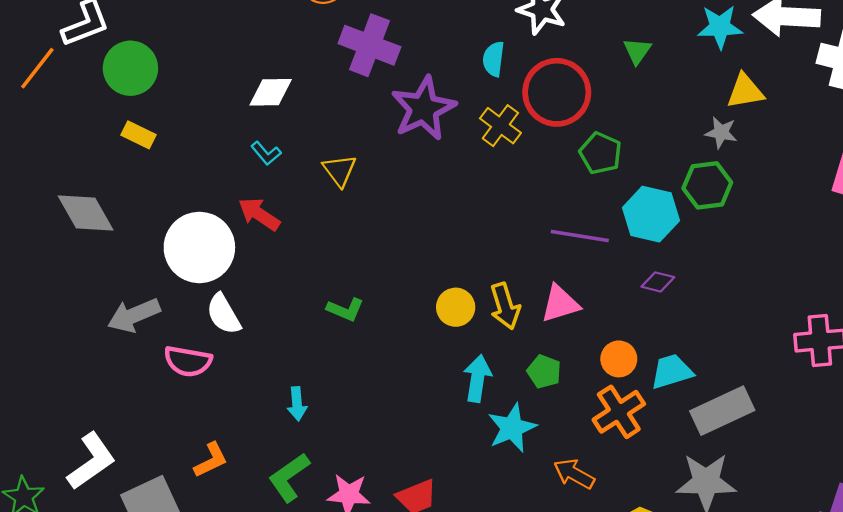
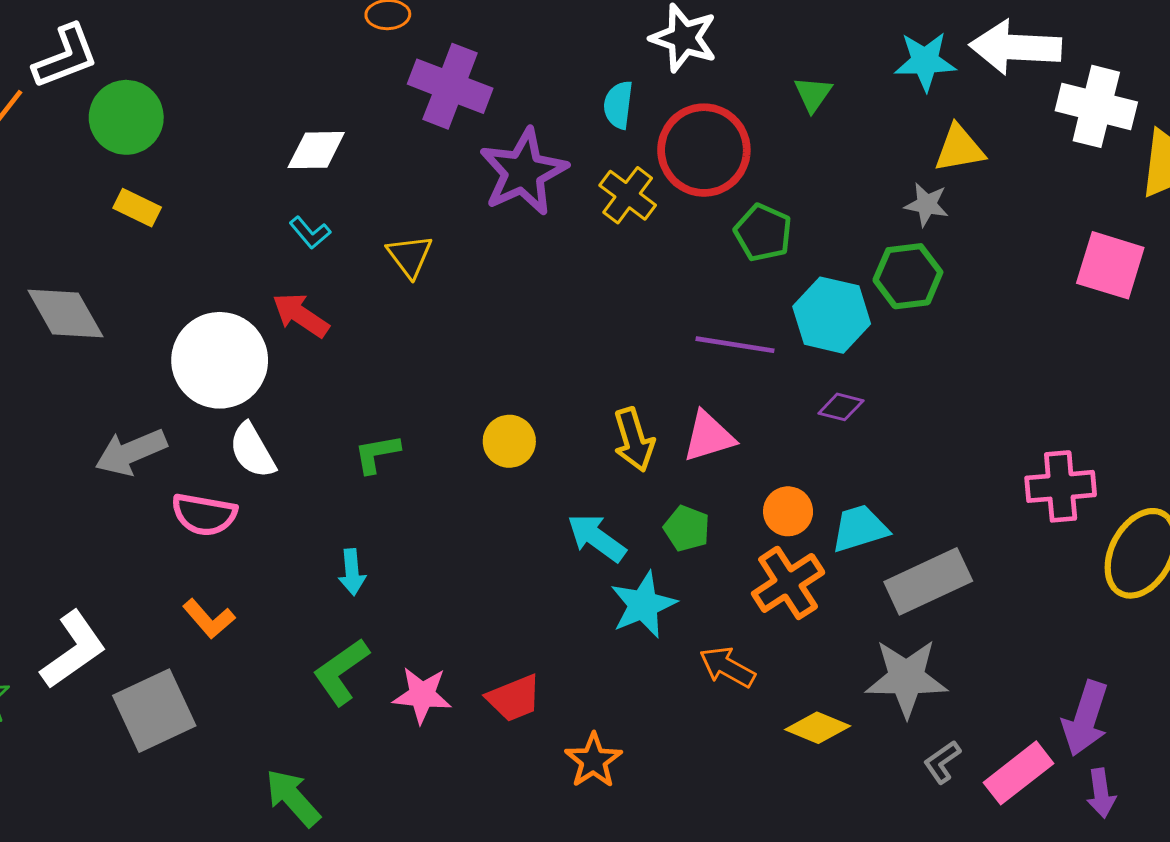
yellow circle: (456, 307) -> (509, 441), moved
green L-shape: (345, 310) -> (377, 454), moved, turned 147
cyan arrow: (477, 378) -> (596, 538), turned -63
orange L-shape: (211, 460) -> (209, 619), moved, turned 75

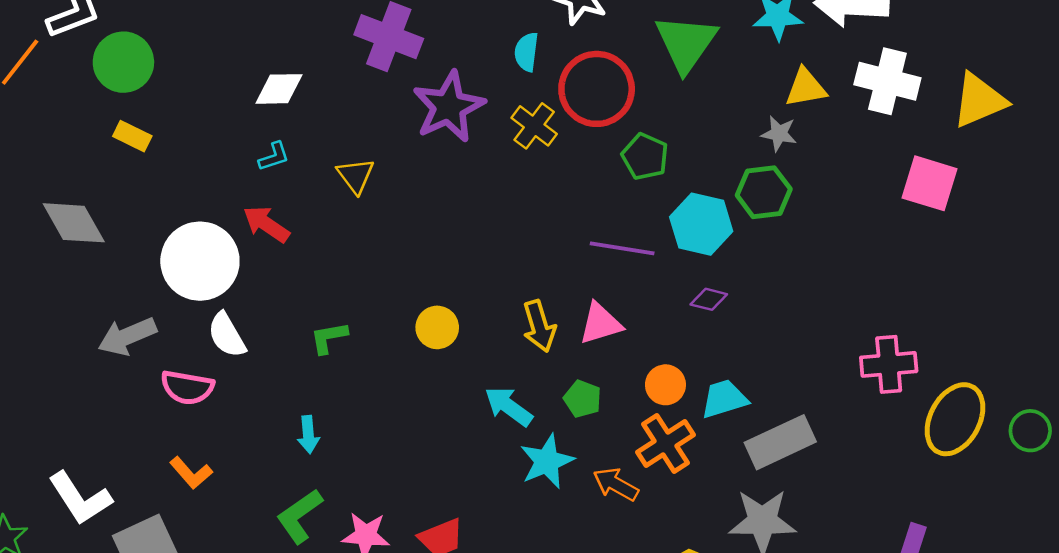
green triangle: (813, 94) -> (686, 43), size x2.0
white cross: (1096, 106) -> (887, 81), moved
cyan L-shape: (310, 233) -> (274, 157), turned -68
white L-shape: (73, 650) -> (80, 498), turned 92
orange arrow: (727, 667) -> (616, 484), moved

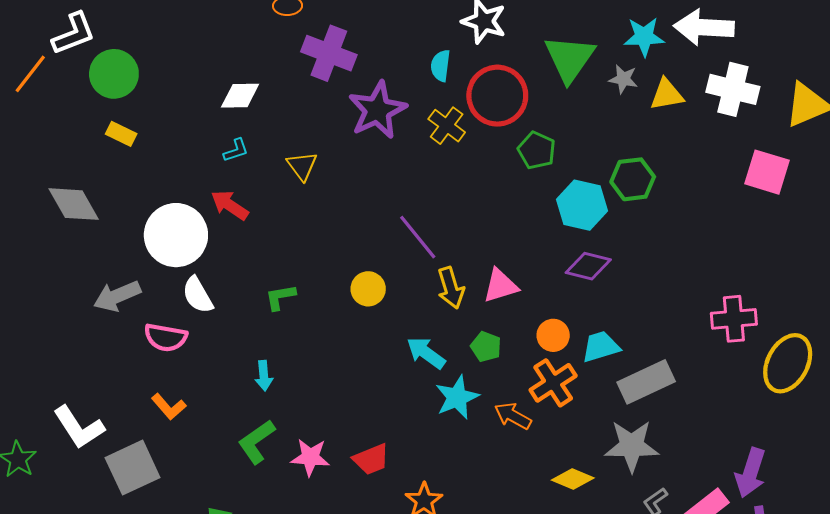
gray star: (779, 134) -> (623, 79), moved
purple line: (622, 248) -> (418, 237), moved, turned 42
purple diamond: (709, 299) -> (588, 266), size x1.5

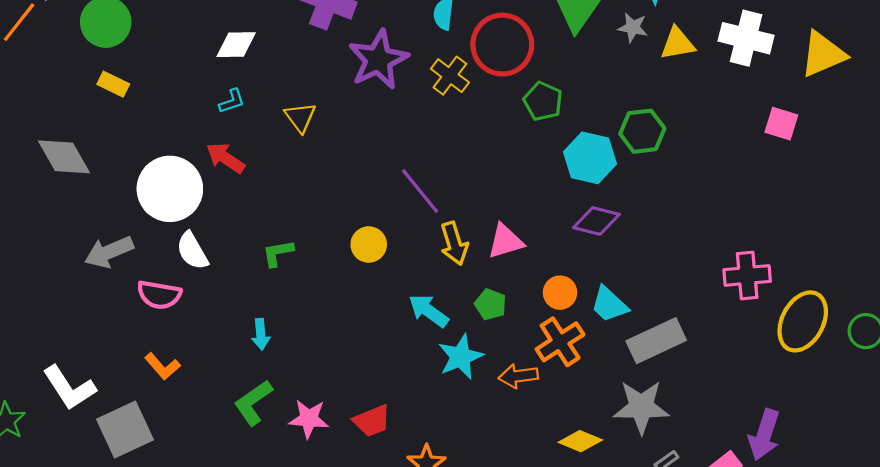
pink square: (767, 172) -> (781, 124), size x0.7
cyan trapezoid: (601, 347) -> (609, 304), turned -120
orange arrow: (513, 416) -> (518, 376), turned -36

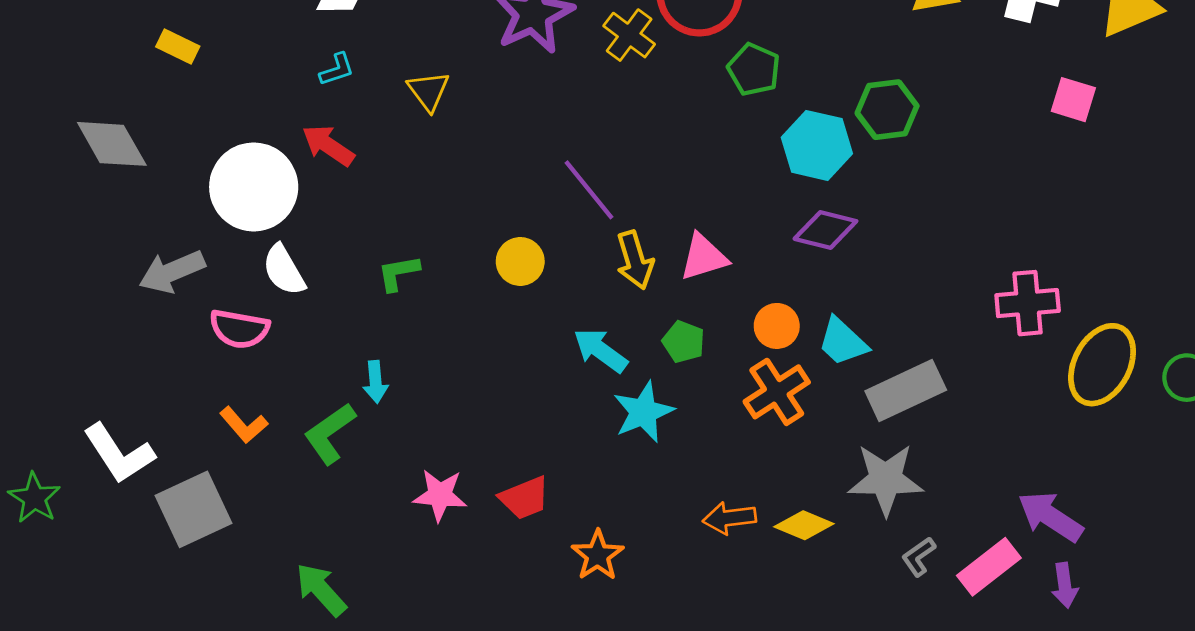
orange arrow: (518, 376) -> (729, 518), moved
green L-shape: (253, 403) -> (330, 433), moved
purple arrow: (764, 435) -> (1050, 517), turned 105

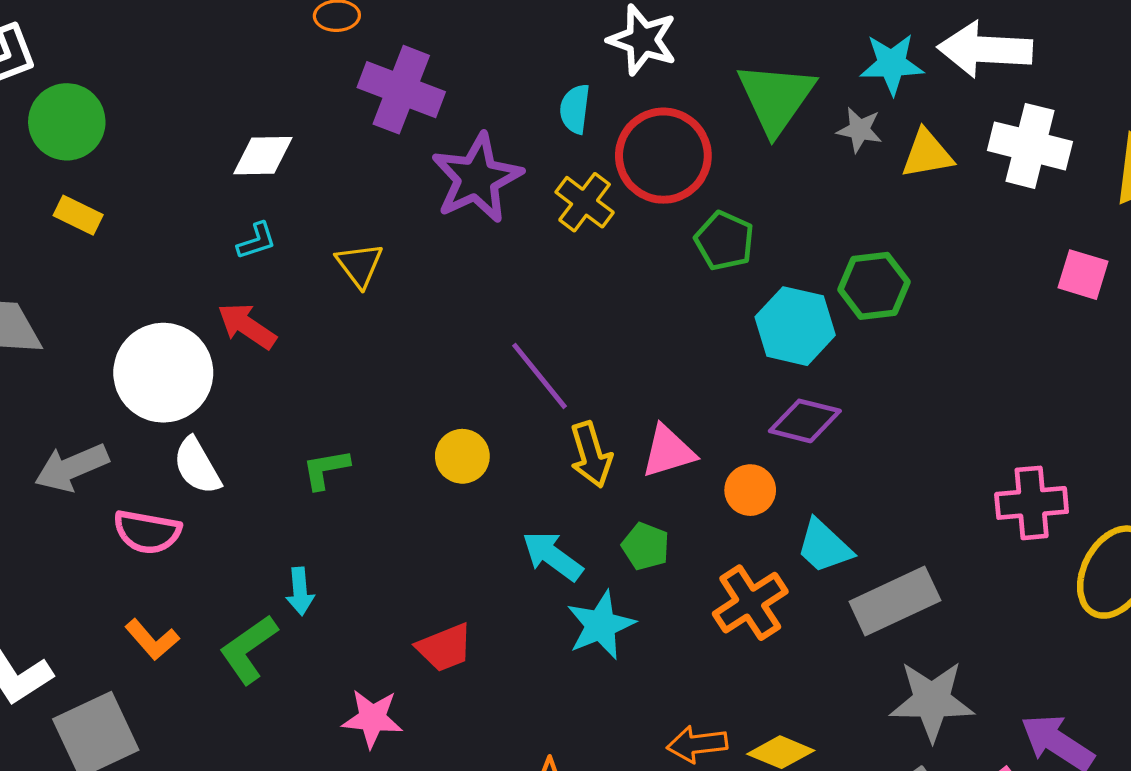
orange circle: (777, 326) -> (750, 490), moved
gray star: (886, 479) -> (932, 701), moved
red trapezoid: (525, 498) -> (445, 648), moved

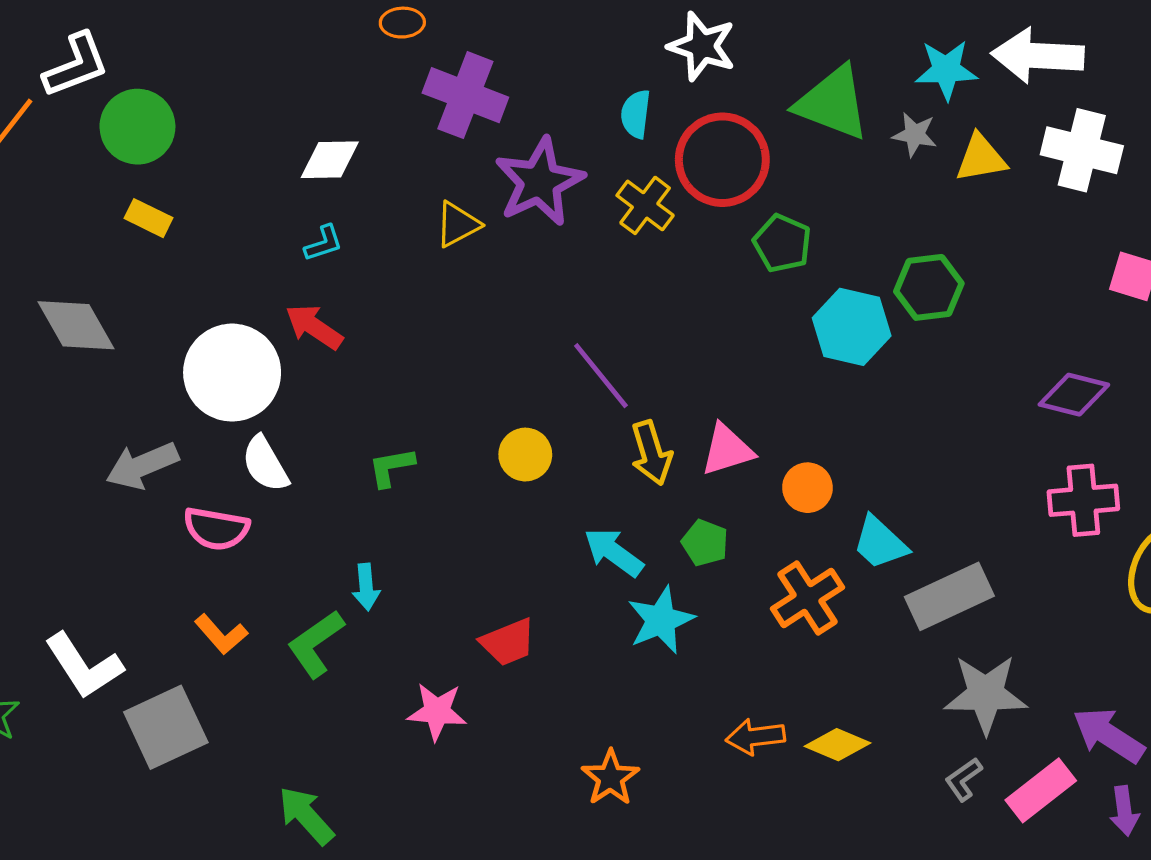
green triangle: (776, 98) -> (833, 103), turned -44
yellow triangle: (359, 265) -> (457, 224), moved, turned 39
purple diamond: (805, 421) -> (1074, 395), moved

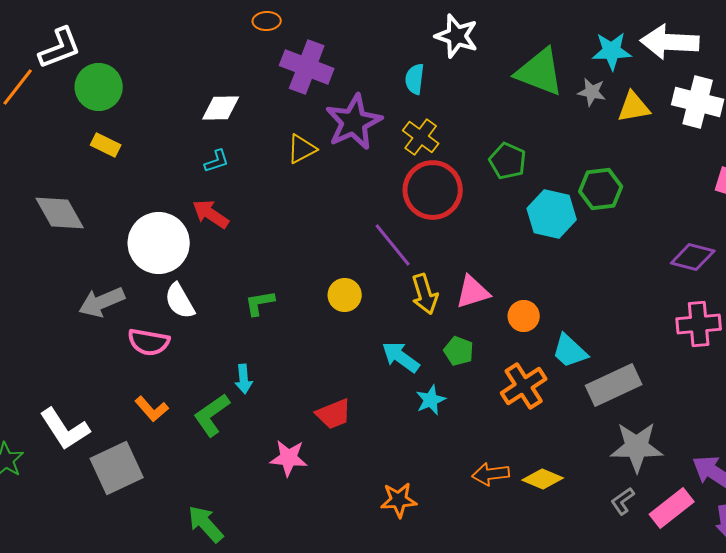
red circle: (722, 160) -> (433, 190), moved
cyan star: (661, 620) -> (431, 400), size x0.7
orange star: (610, 778) -> (399, 500), turned 30

